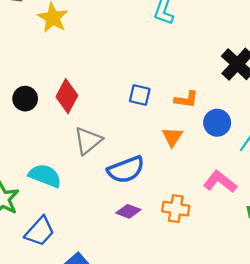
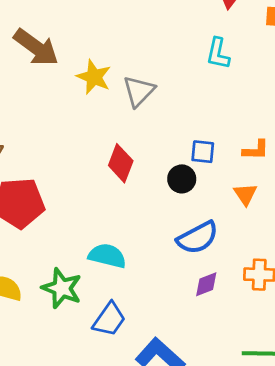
black circle: (25, 99) -> (182, 179), moved
gray triangle: (88, 141) -> (139, 91), moved
purple diamond: (128, 211) -> (206, 284), turned -35

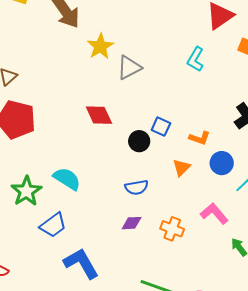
red diamond: (121, 163) -> (99, 115), turned -64
blue semicircle: (198, 238) -> (137, 187), size x0.7

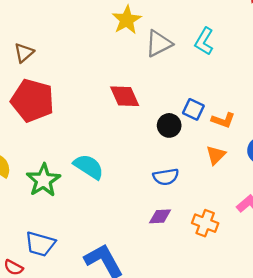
cyan L-shape: (195, 59) -> (204, 41), moved
orange L-shape: (200, 138) -> (223, 120), moved
blue trapezoid: (53, 225) -> (40, 244), moved, turned 52

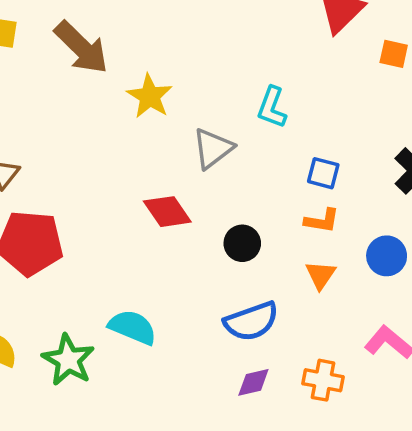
gray triangle: (159, 44) -> (213, 148), moved
blue square: (193, 109) -> (323, 173), moved
blue semicircle: (166, 177) -> (251, 321), size x1.4

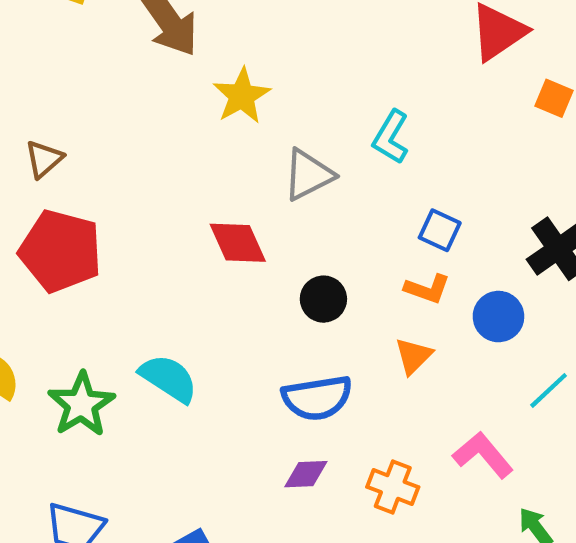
blue circle: (387, 256) -> (498, 317), moved

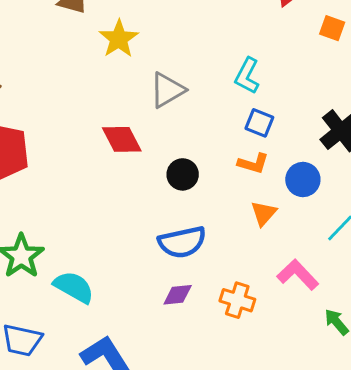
cyan L-shape: (391, 137) -> (247, 76), moved
orange triangle: (413, 356) -> (264, 213), moved
cyan semicircle: (168, 378) -> (74, 287), moved

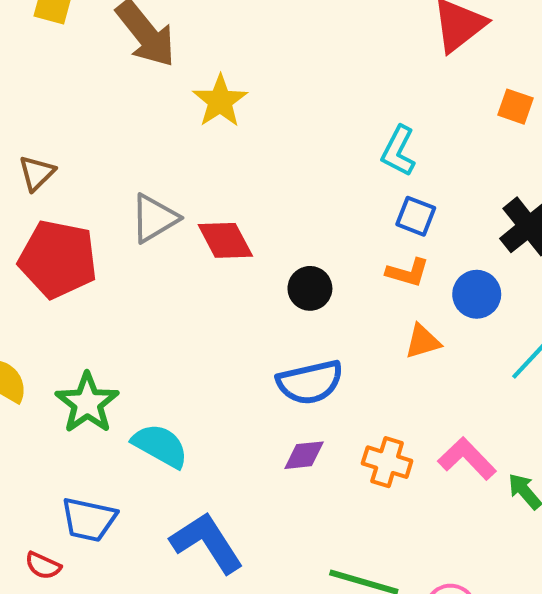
orange square: (332, 28) -> (515, 107), moved
gray triangle: (167, 90) -> (154, 218), moved
orange triangle: (264, 213) -> (423, 341), turned 32
pink L-shape: (298, 275) -> (467, 459), moved

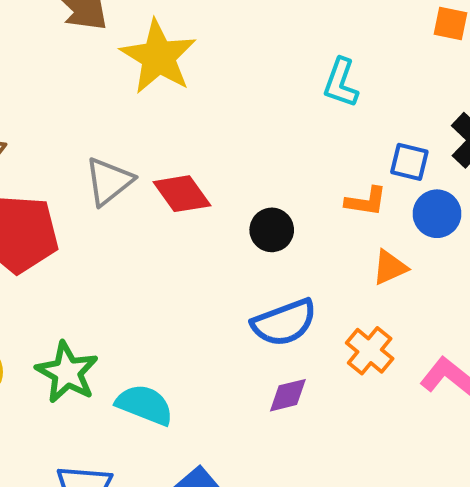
yellow star: (220, 101) -> (158, 57), size x1.4
blue square: (416, 216) -> (409, 162), moved
orange cross: (387, 462) -> (370, 351), moved, turned 30

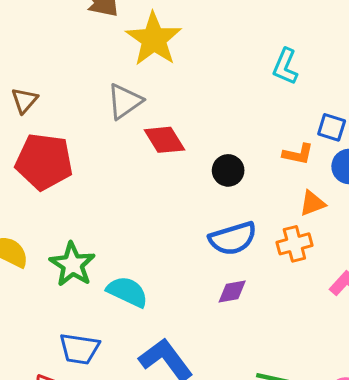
gray triangle: (109, 181) -> (125, 101), moved
orange cross: (370, 351) -> (294, 244), moved, turned 32

